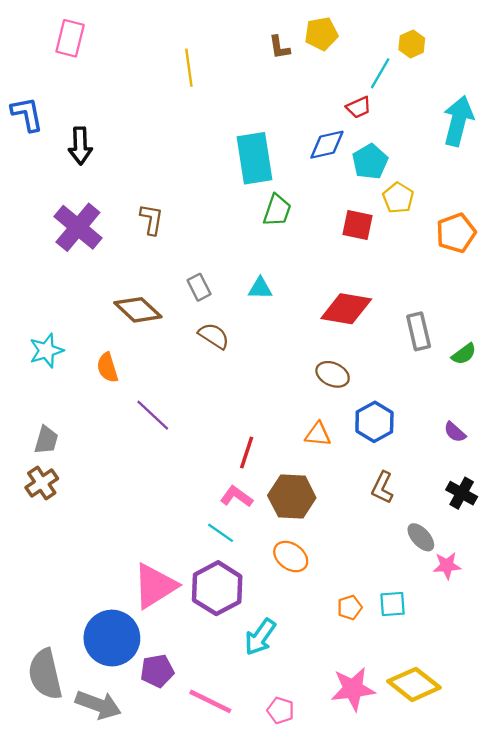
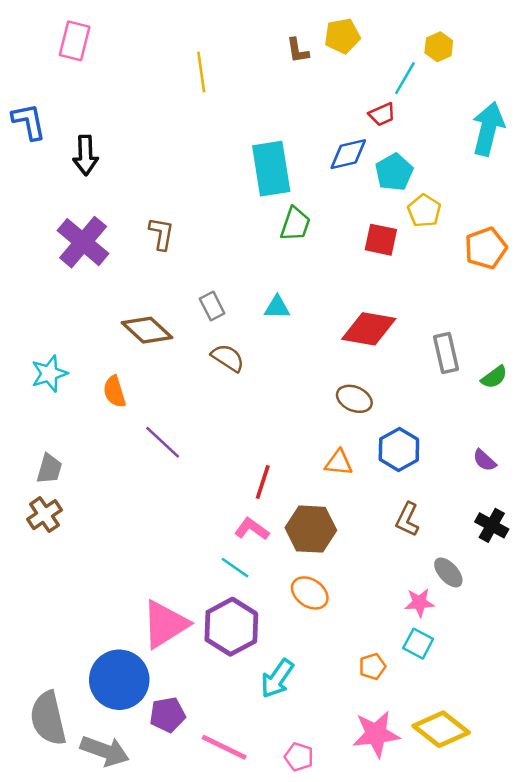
pink star: (447, 566) -> (419, 603), moved
cyan square: (393, 604) -> (418, 644), turned 32
orange pentagon: (350, 607) -> (372, 666), moved

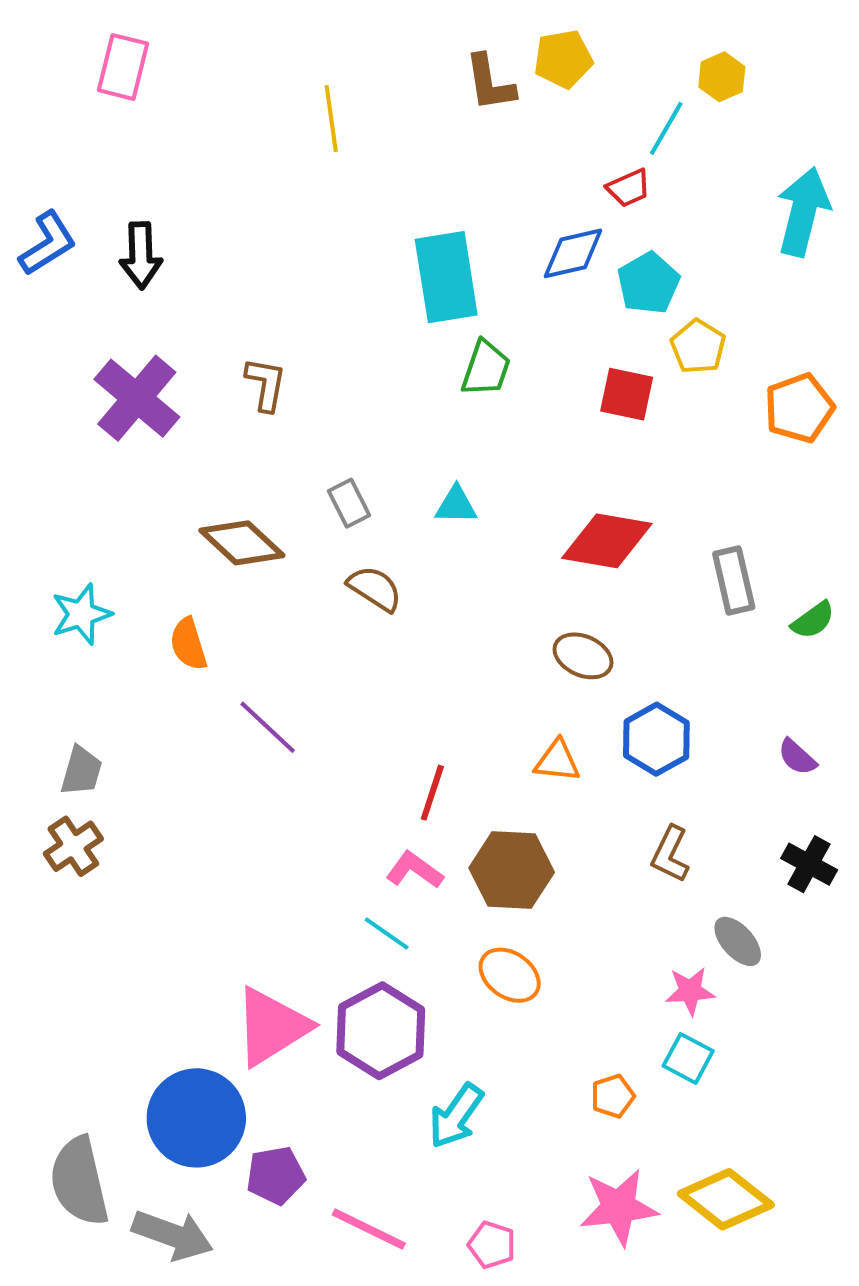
brown L-shape: (298, 50) -> (490, 83), size x1.4
blue L-shape: (29, 122) -> (48, 243), moved, turned 69

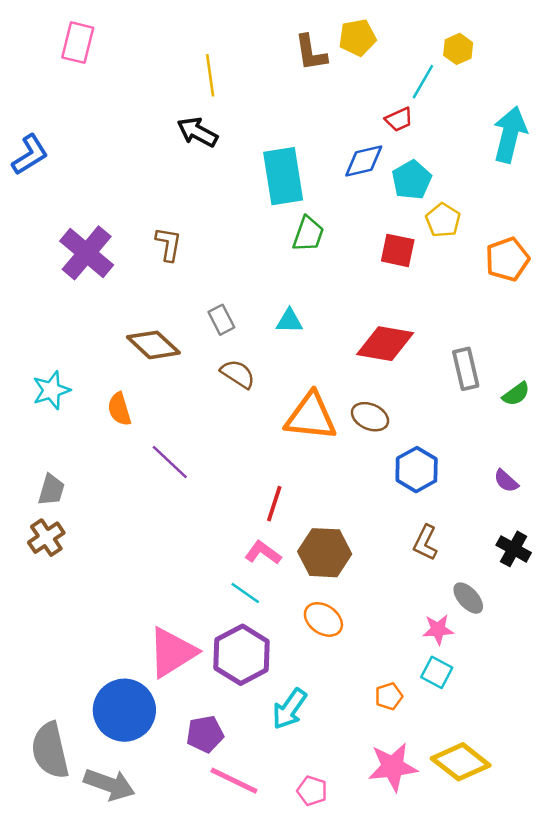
black arrow: (141, 255) -> (197, 132), moved, turned 120
orange triangle: (557, 761) -> (311, 417), moved, size x1.8
purple pentagon: (276, 1175) -> (205, 734), moved

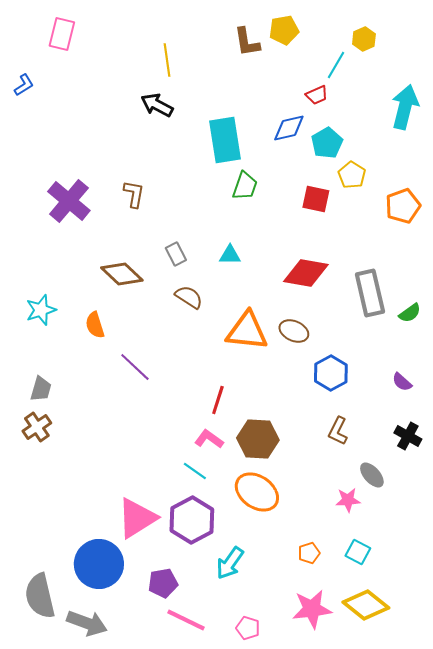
blue L-shape: (30, 155) -> (24, 85), moved, size x0.7
gray rectangle: (466, 369) -> (370, 293), size x1.4
orange ellipse: (323, 619) -> (257, 492), size x1.4
cyan square: (437, 672) -> (358, 552), moved

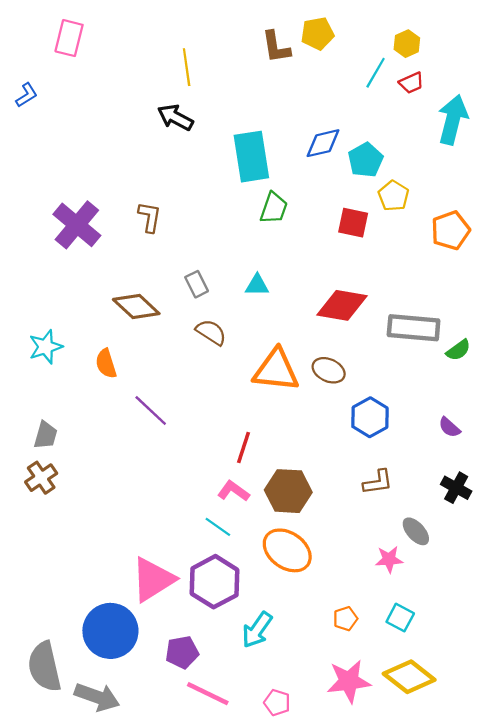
red trapezoid: (317, 95) -> (411, 83), moved
gray rectangle: (370, 293) -> (414, 328), turned -72
brown L-shape: (338, 431) -> (378, 482), turned -124

